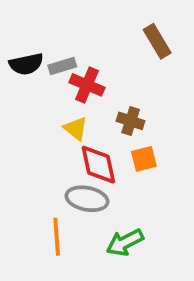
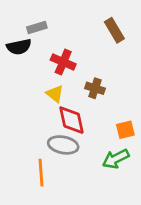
gray rectangle: (62, 66) -> (37, 27), moved
orange square: (144, 159) -> (125, 130), moved
green arrow: (125, 242) -> (116, 159), moved

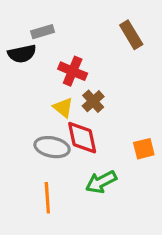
brown cross: (95, 88) -> (93, 101), moved, turned 30
gray ellipse: (63, 145) -> (52, 147), moved
green arrow: (116, 159) -> (101, 182), moved

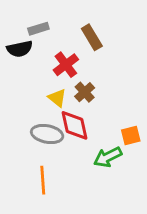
brown rectangle: (131, 35) -> (92, 37), moved
red cross: (73, 71) -> (66, 65), turned 30
green arrow: (101, 182) -> (108, 157), moved

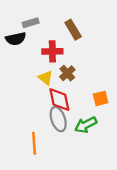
red cross: (66, 65) -> (52, 51), turned 36
gray ellipse: (47, 134) -> (58, 119), moved, turned 60
orange square: (131, 135) -> (101, 98), moved

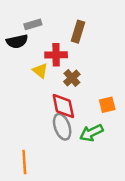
brown rectangle: (73, 30) -> (78, 32), turned 48
yellow triangle: (46, 78) -> (40, 71), moved
orange line: (34, 143) -> (24, 162), moved

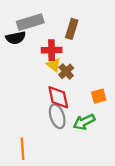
gray rectangle: (33, 24) -> (30, 22), size x1.6
yellow triangle: (40, 71) -> (54, 65), moved

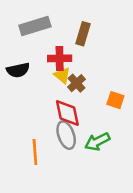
black semicircle: (16, 38) -> (18, 70), moved
orange square: (99, 96) -> (115, 100), moved, turned 32
orange line: (22, 149) -> (35, 152), moved

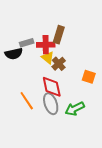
gray rectangle: (35, 26) -> (27, 43), moved, size x0.6
brown rectangle: (83, 34) -> (59, 35), moved
orange line: (35, 152) -> (27, 101), moved, turned -30

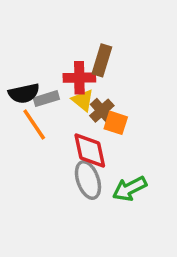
gray rectangle: (27, 43) -> (46, 99), moved
orange square: (89, 77) -> (116, 123), moved
orange line: (27, 101) -> (34, 125), moved

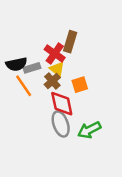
red cross: (79, 78) -> (55, 54), turned 36
brown cross: (102, 111) -> (52, 81), moved
orange square: (116, 123) -> (80, 85), turned -35

